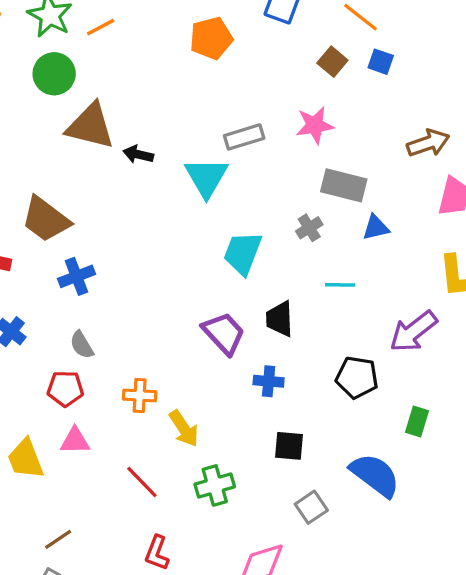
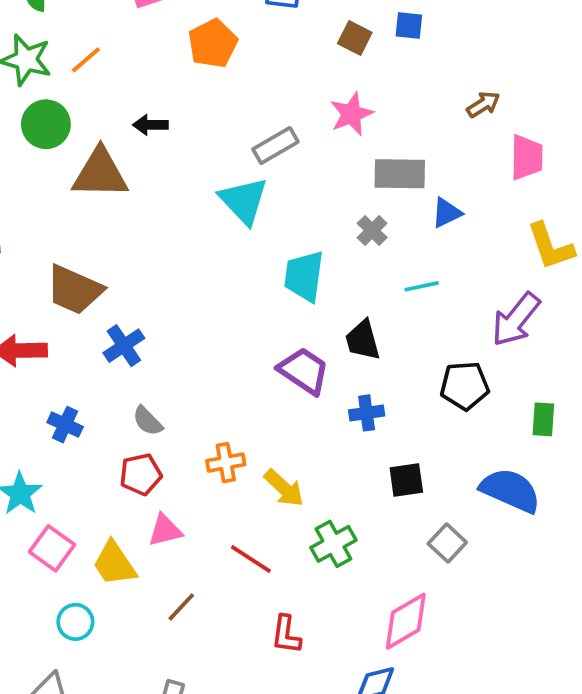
brown arrow: (428, 143) -> (483, 104), size x0.7
black arrow: (138, 154) -> (150, 125), moved
brown line: (58, 539) -> (181, 607), moved

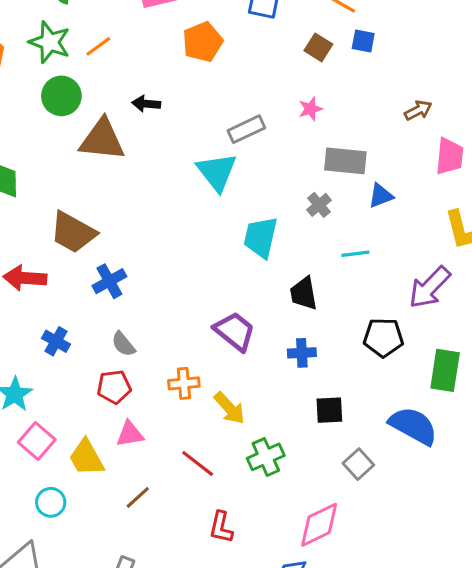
pink star: (352, 114) -> (310, 109), size x0.7
purple trapezoid: (304, 371) -> (235, 331), moved
green rectangle: (543, 419) -> (445, 370), size x1.5

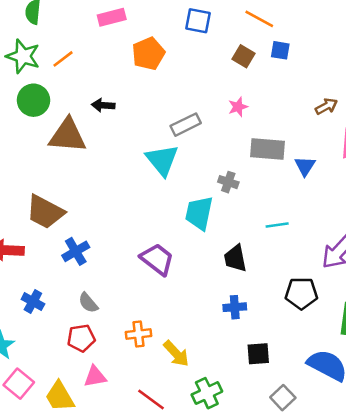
blue triangle: (381, 196) -> (305, 166), moved, turned -35
gray cross: (319, 205) -> (228, 182), moved, turned -30
purple trapezoid: (235, 331) -> (157, 259), moved

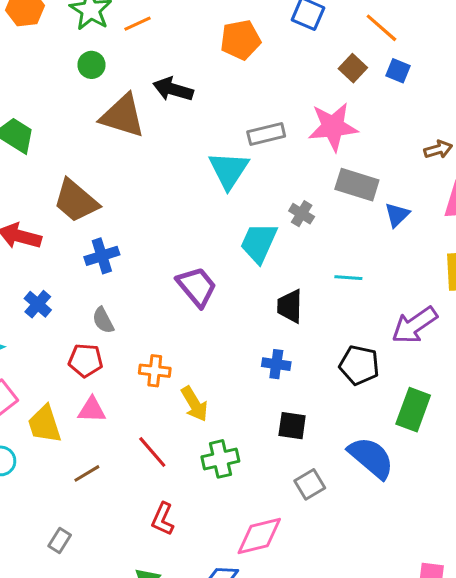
green circle: (33, 100) -> (91, 65), size x0.7
black arrow: (103, 105) -> (173, 89), size x1.4
pink star: (238, 107) -> (333, 127), size x2.0

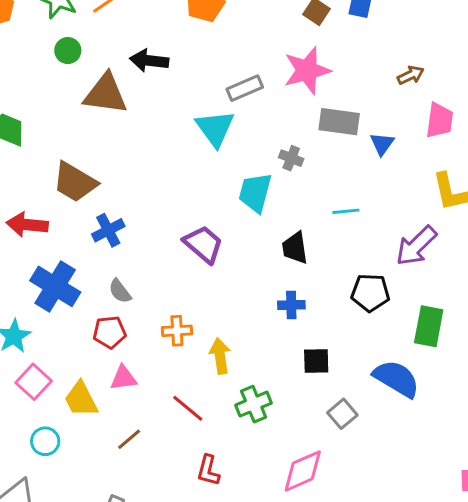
blue cross: (38, 304) -> (55, 286), size x1.8
yellow arrow: (194, 404) -> (220, 356), turned -148

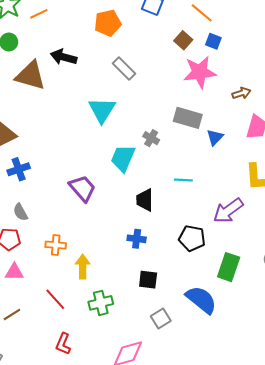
pink star: (307, 70) -> (200, 72), moved
gray rectangle: (245, 88) -> (124, 68), moved, turned 60

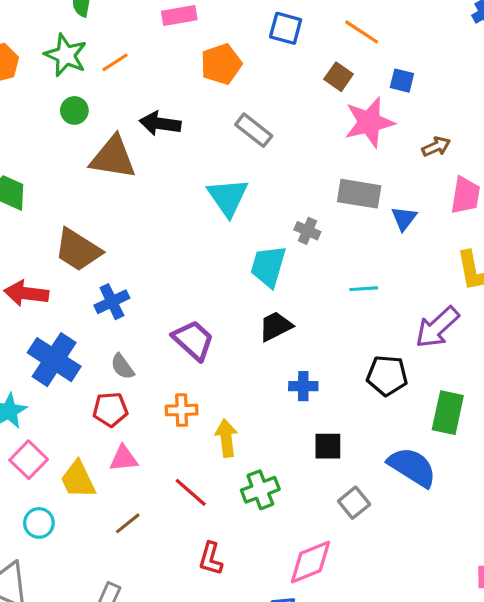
blue square: (213, 41) -> (402, 81), moved
purple trapezoid: (82, 188) -> (193, 340), moved
black trapezoid: (145, 200) -> (275, 326), moved, turned 70

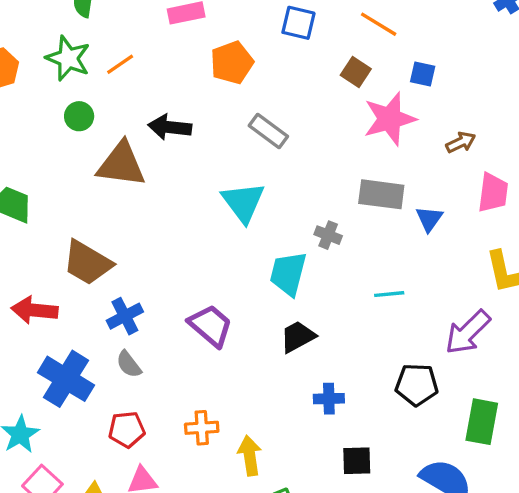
purple trapezoid: (193, 340) -> (210, 326), moved
gray semicircle: (122, 367) -> (129, 364), moved

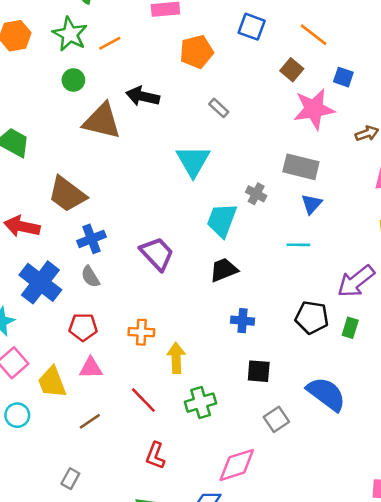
gray rectangle: (268, 131) -> (219, 108), size x0.7
blue triangle: (429, 219) -> (311, 204), moved
green rectangle: (482, 422) -> (350, 328), moved, size x0.6

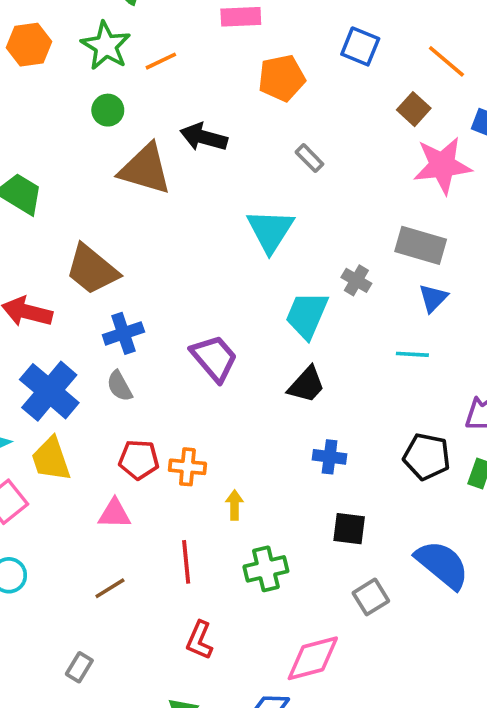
black trapezoid: (224, 270) -> (306, 385), turned 152
red pentagon: (83, 327) -> (139, 460), moved
yellow arrow: (176, 358) -> (235, 505), size x0.7
yellow trapezoid: (52, 382) -> (51, 459), moved
red line: (143, 400) -> (186, 562), turned 36

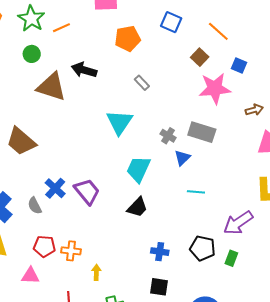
gray cross: (356, 280) -> (168, 136), moved
blue triangle: (433, 298) -> (182, 158), moved
blue cross: (123, 333) -> (55, 188), moved, turned -30
blue cross: (330, 457) -> (160, 252), moved

